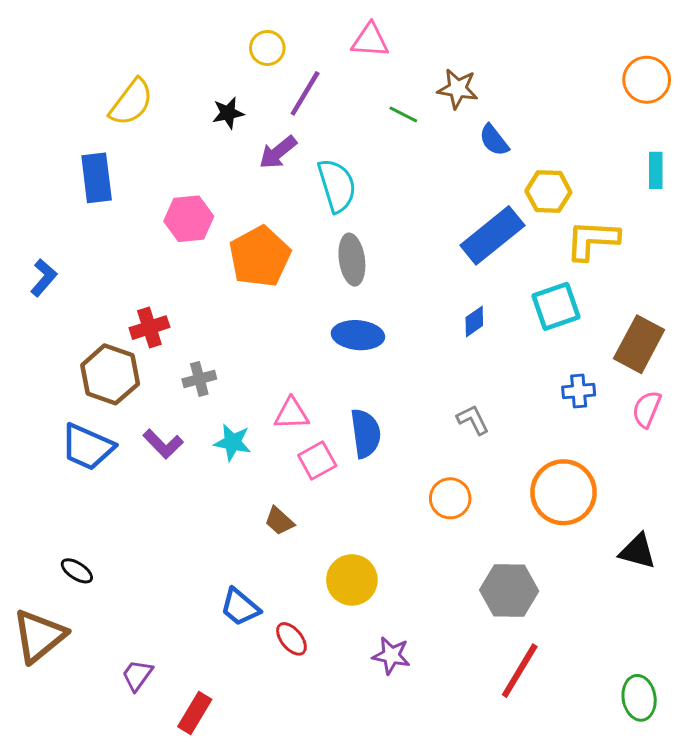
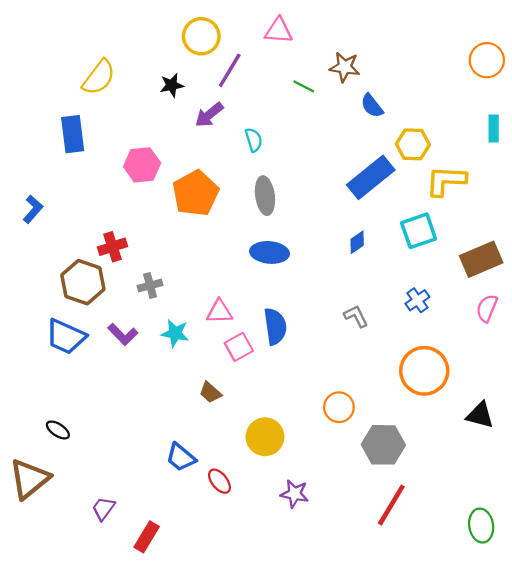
yellow circle: (267, 48) -> (201, 36), size x1.4
cyan semicircle: (337, 185) -> (254, 140), size x0.6
brown rectangle: (639, 344) -> (481, 259), turned 39
blue cross: (579, 391) -> (417, 300), moved, turned -30
orange circle: (450, 498) -> (339, 407), moved

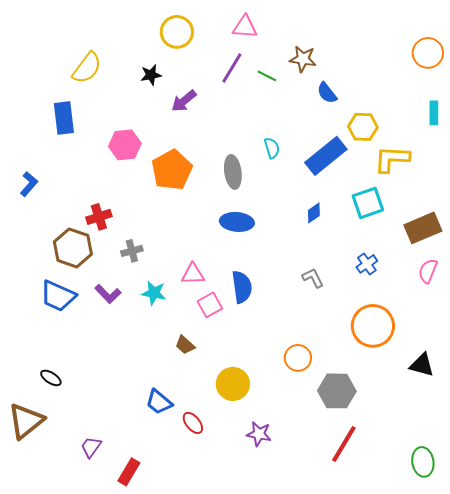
purple line: (230, 70) -> (232, 68), moved
cyan semicircle: (254, 140) -> (272, 148), moved

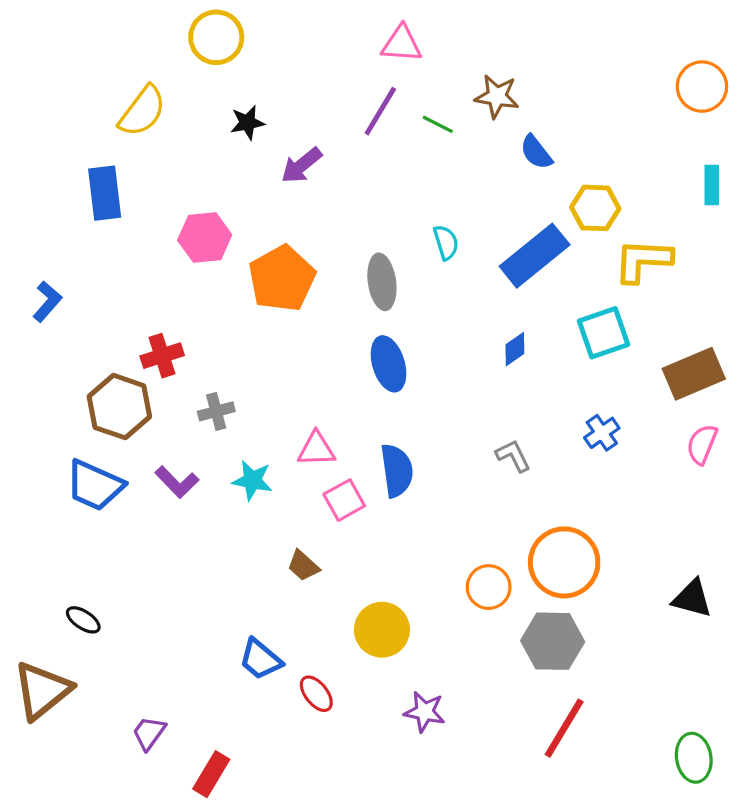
yellow circle: (177, 32) -> (216, 37), moved
blue ellipse: (237, 222) -> (389, 364), turned 68
orange circle: (373, 326) -> (564, 562), moved

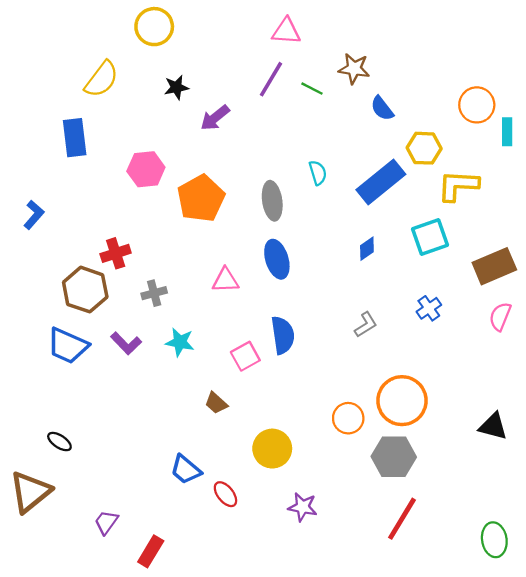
orange circle: (702, 87) -> (477, 105), moved
pink triangle: (316, 449) -> (225, 280), moved
gray L-shape: (513, 456) -> (366, 325), turned 84

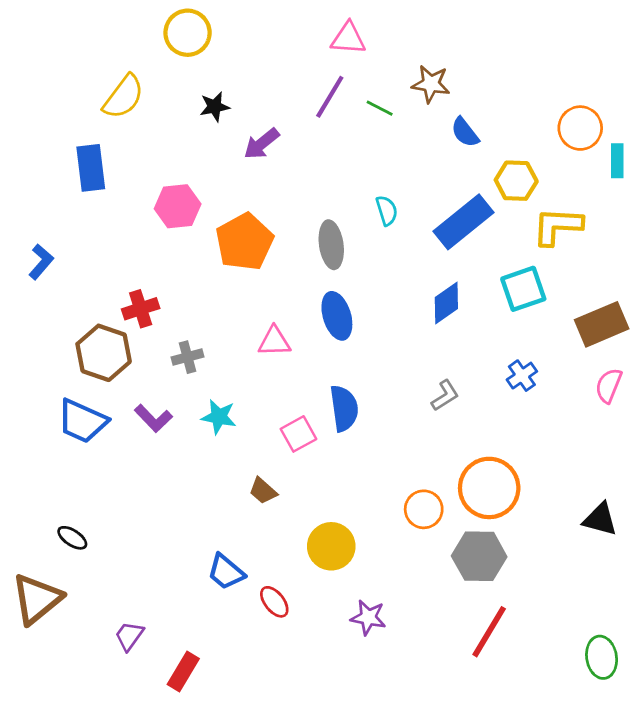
blue diamond: (367, 249) -> (446, 303), size x1.4

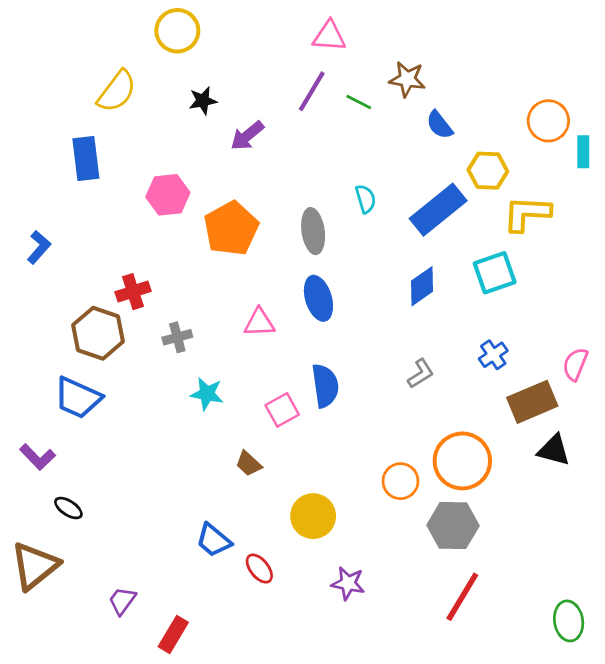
brown rectangle: (602, 324) -> (532, 402), moved
purple L-shape: (153, 418) -> (38, 457), moved
black triangle: (600, 519) -> (554, 450), moved

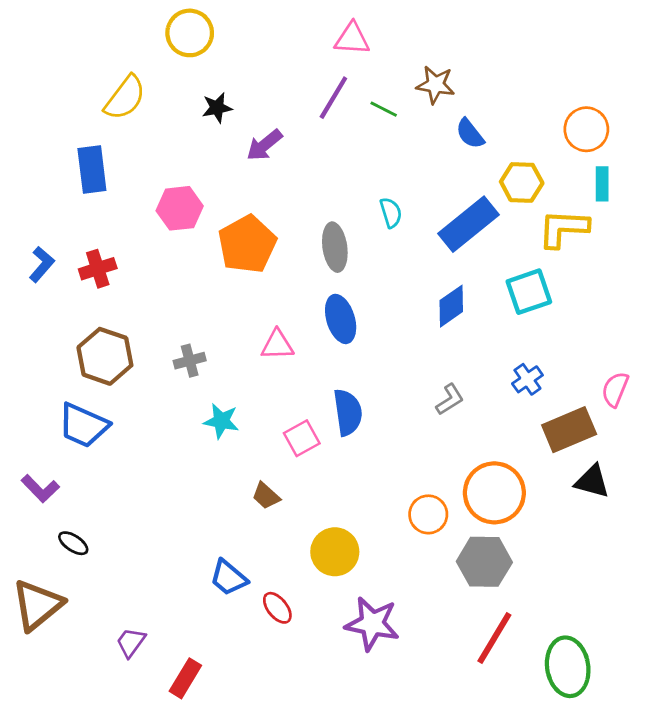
cyan rectangle: (583, 152) -> (602, 184), moved
red cross: (133, 292) -> (98, 269), moved
purple star: (348, 583) -> (372, 624), size x1.5
green ellipse: (569, 621) -> (568, 667), moved, size x1.4

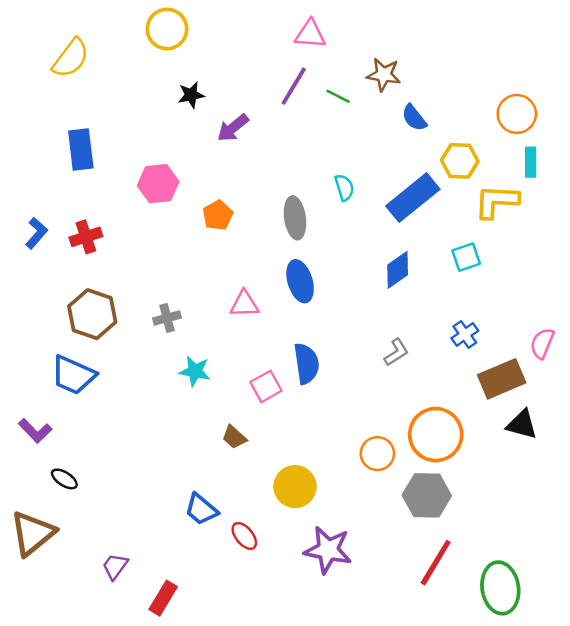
yellow semicircle: (125, 98) -> (71, 58), moved
orange pentagon: (247, 244) -> (218, 215), size x0.6
cyan square: (529, 292) -> (466, 257), size x0.7

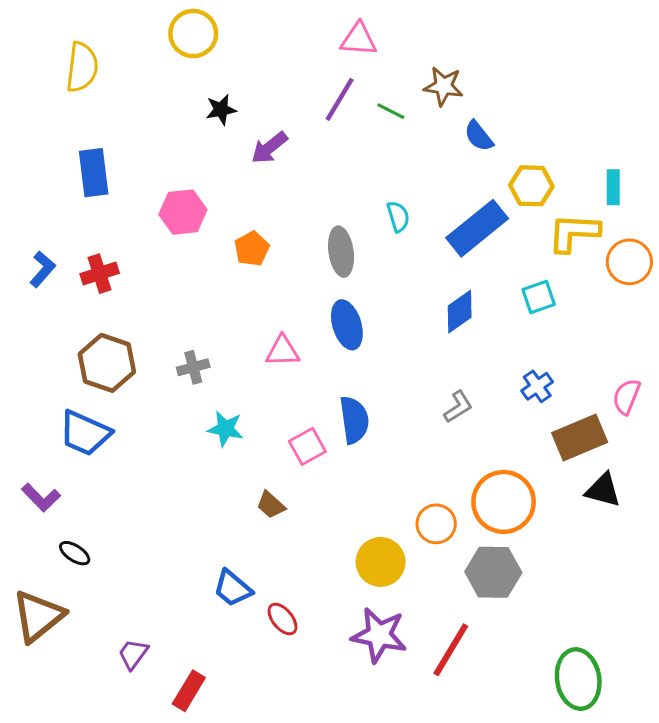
yellow semicircle: (71, 58) -> (82, 67), turned -30
orange circle: (517, 114) -> (629, 262), moved
yellow circle: (295, 487) -> (381, 562), moved
red line: (436, 563) -> (451, 650), moved

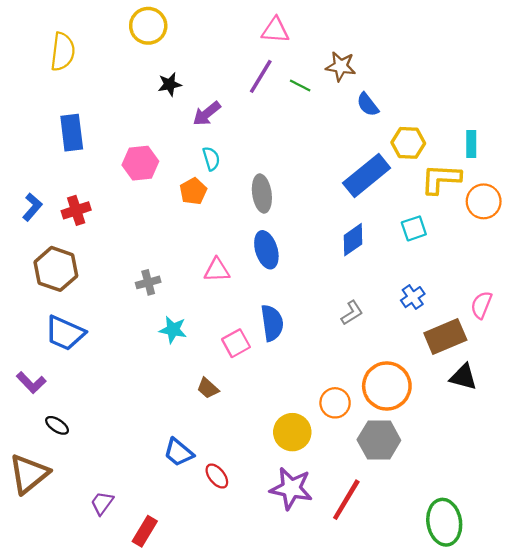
cyan semicircle: (398, 216) -> (211, 159), moved
brown hexagon: (107, 363) -> (56, 269), moved

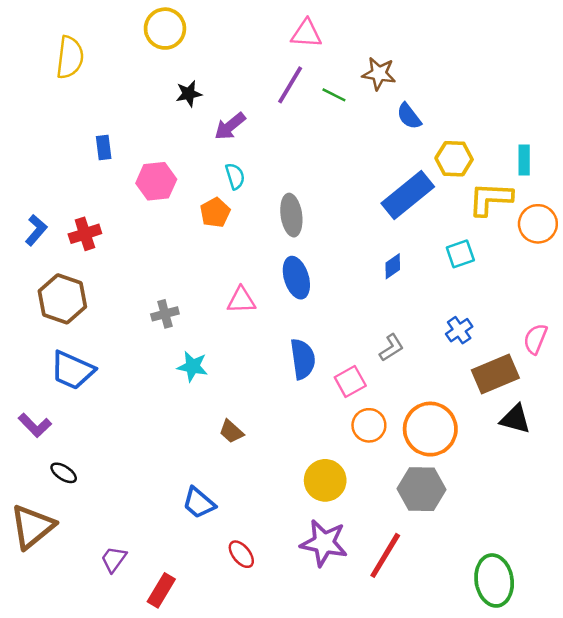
blue rectangle: (72, 133) -> (104, 147), moved, size x0.6
blue diamond: (353, 240) -> (393, 266), size x0.7
pink square: (236, 343) -> (350, 381), moved
orange circle: (335, 403) -> (369, 425), moved
red ellipse: (217, 476) -> (241, 554), moved

